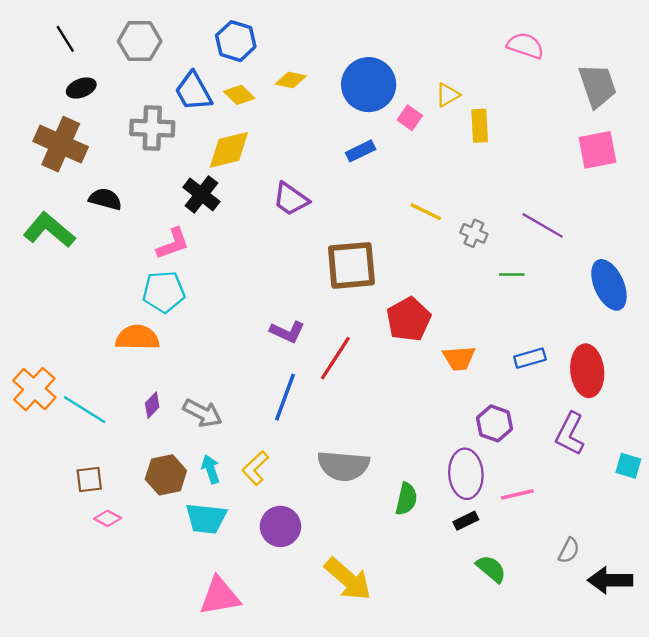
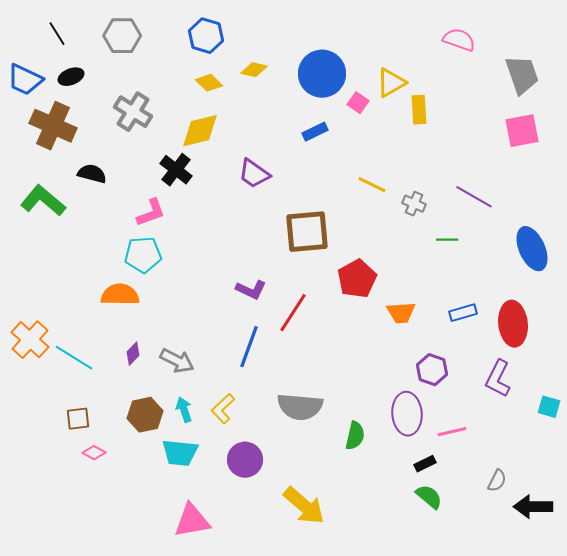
blue trapezoid: (193, 91) -> (25, 80), moved, turned -36
yellow triangle: (448, 95) -> (391, 83), size x1.4
gray cross: (152, 128) -> (133, 112), turned 30
black rectangle: (466, 521) -> (425, 464), moved

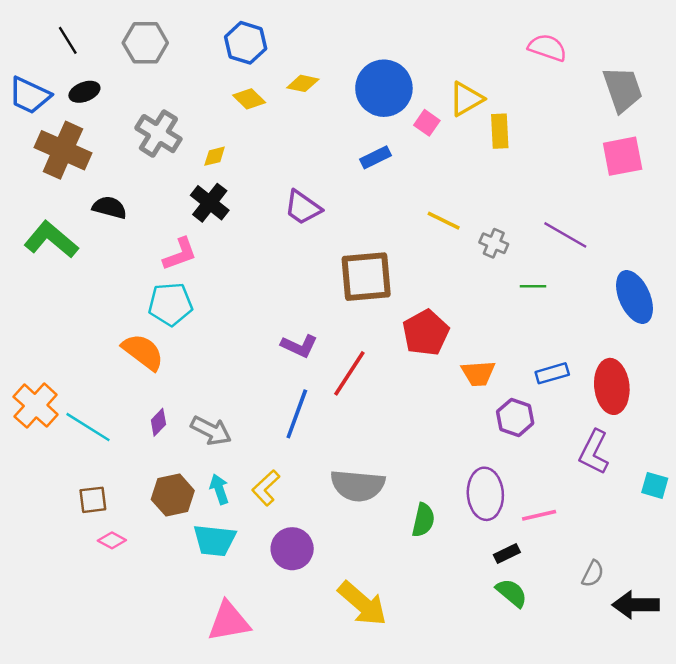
yellow diamond: (200, 131) -> (215, 156), moved, size x0.5
orange semicircle: (120, 295) -> (143, 352), turned 36
purple hexagon: (432, 370) -> (515, 417), moved

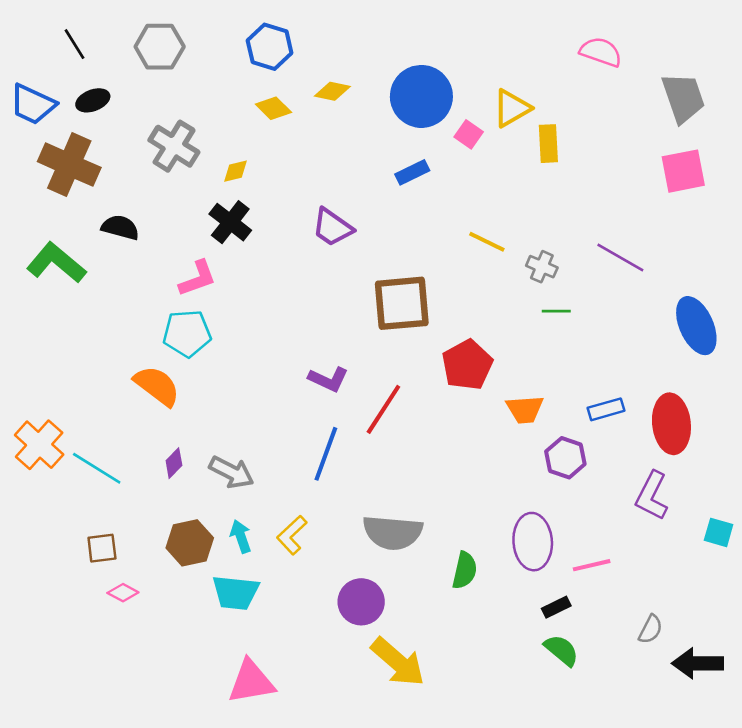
green line: (533, 286) -> (556, 311), moved
purple circle: (292, 549) -> (361, 602), moved

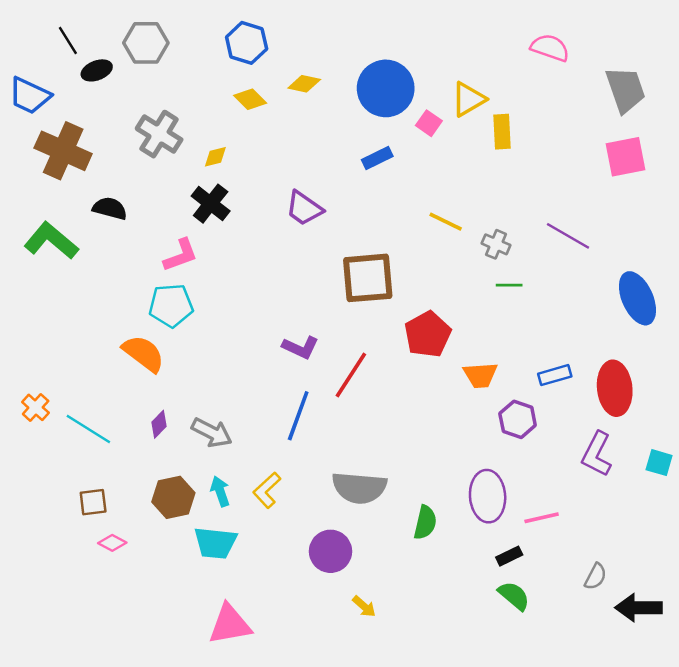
black ellipse: (93, 100) -> (97, 70), moved
orange cross: (39, 445) -> (36, 407), size x0.6
cyan square: (719, 532) -> (659, 463), moved
yellow arrow: (398, 662) -> (364, 606), size x0.5

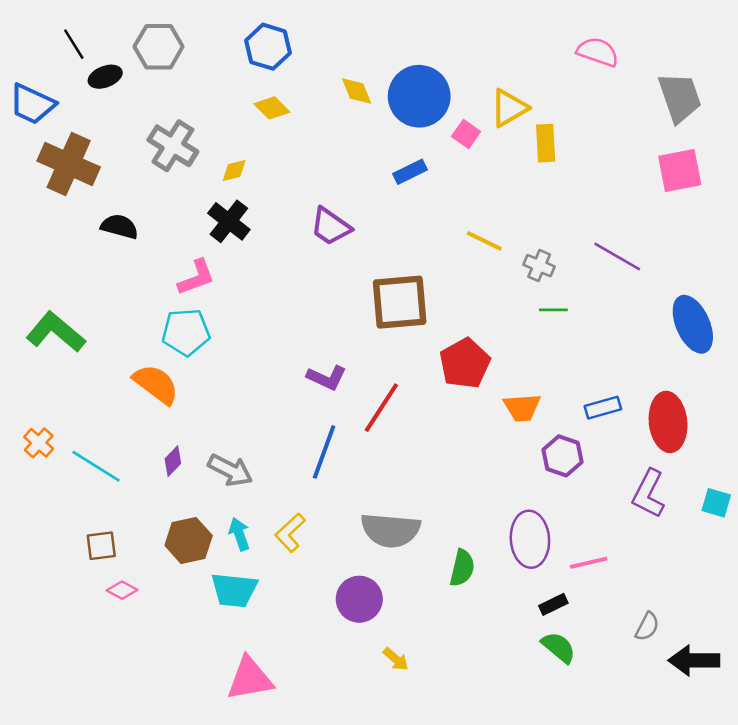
yellow diamond: (304, 84) -> (357, 91), moved, turned 56
green L-shape: (51, 241) -> (56, 332), moved

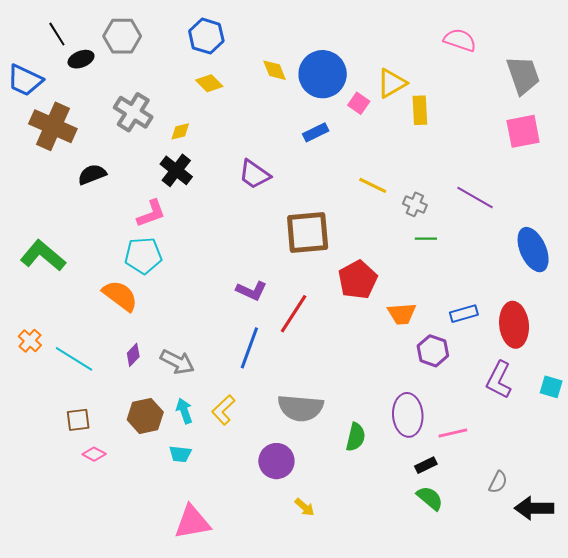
black semicircle: (119, 227) -> (92, 174), turned -36
cyan trapezoid: (234, 590) -> (180, 454), size x0.6

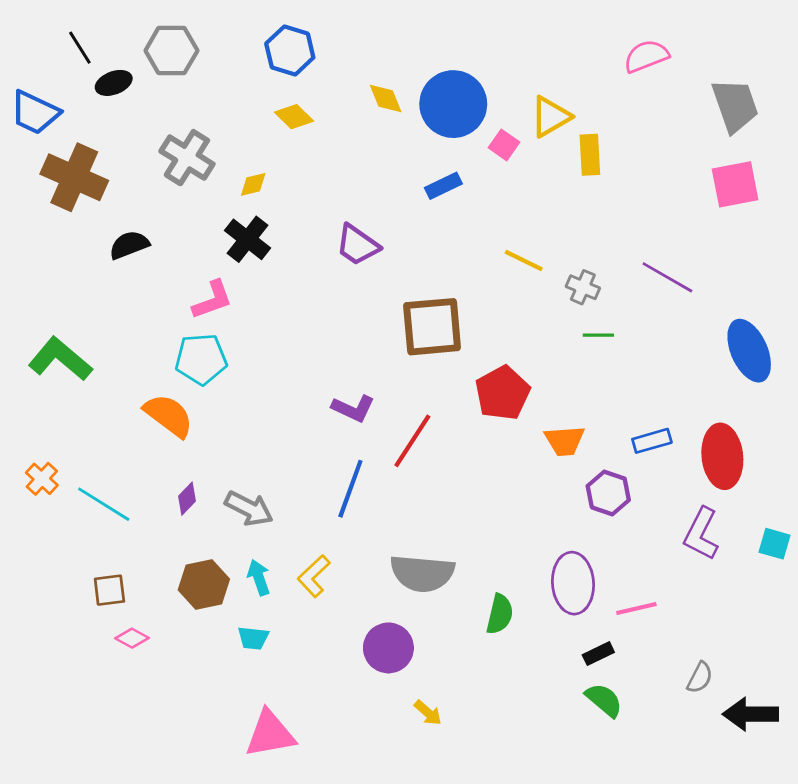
pink semicircle: (460, 40) -> (646, 56), turned -40

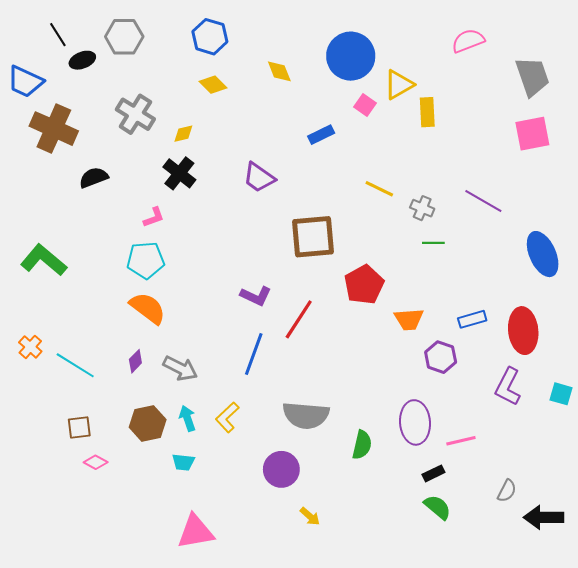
blue circle: (453, 104) -> (351, 56), moved
pink L-shape: (212, 300) -> (154, 217), size x0.7
orange semicircle: (169, 415) -> (148, 308), moved

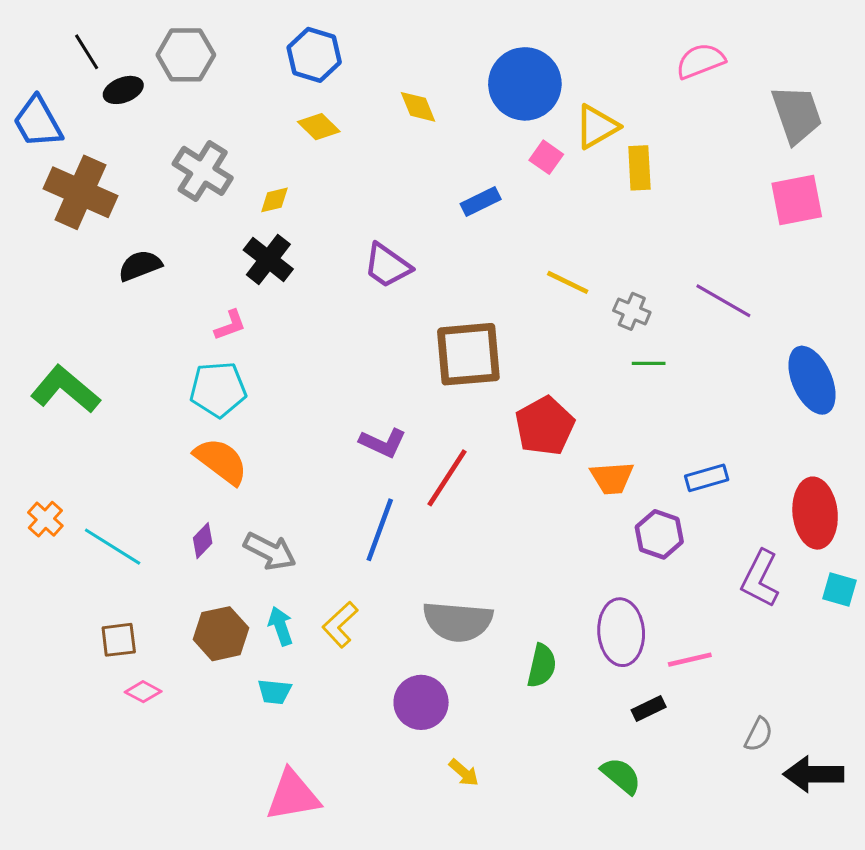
blue trapezoid: (25, 82) -> (38, 122), turned 36
red ellipse: (523, 331) -> (815, 513), moved
green semicircle: (437, 507) -> (621, 776), moved

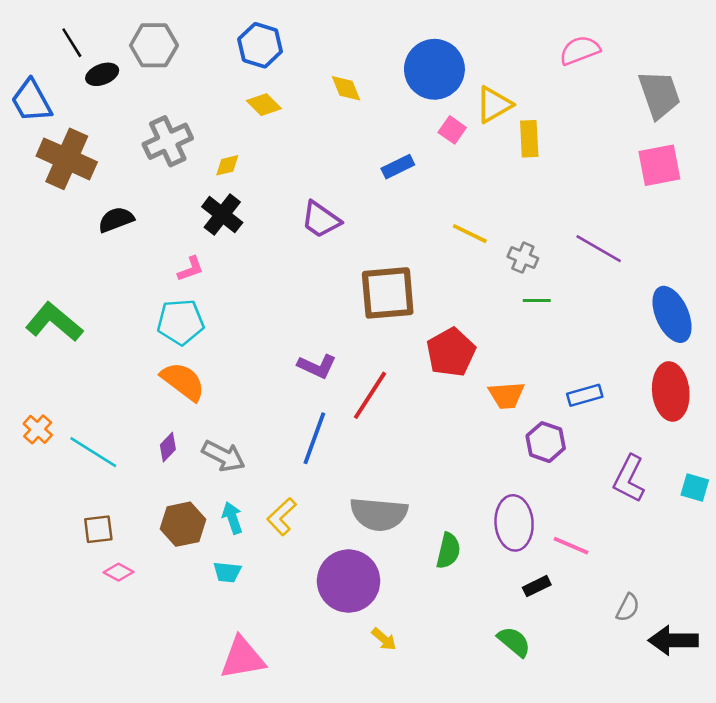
gray cross: (203, 171) -> (168, 141), turned 33
red ellipse: (815, 513) -> (671, 391), moved
pink line: (690, 660) -> (571, 546), turned 36
purple circle: (421, 702) -> (349, 581), size x1.4

